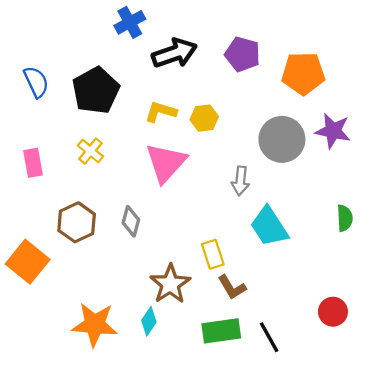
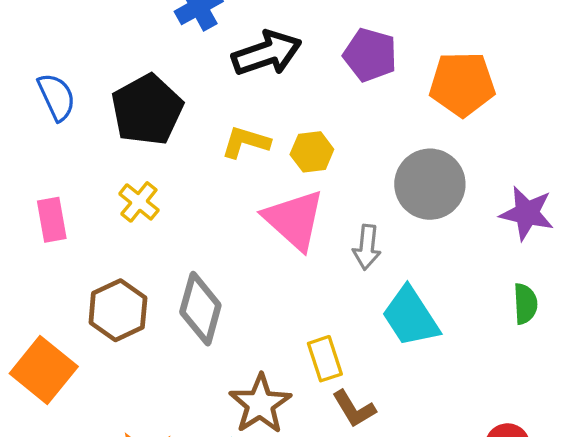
purple star: (333, 131) -> (527, 213), moved
pink triangle: (166, 163) -> (294, 220), moved, turned -30
gray diamond: (131, 221) -> (200, 309), size x1.5

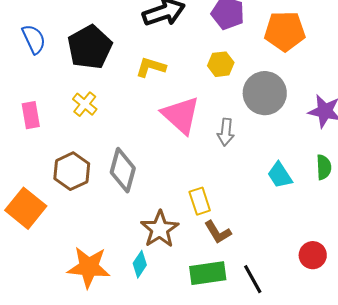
yellow hexagon: (312, 152) -> (221, 64), moved
cyan trapezoid: (411, 317) -> (280, 175), moved, size x0.7

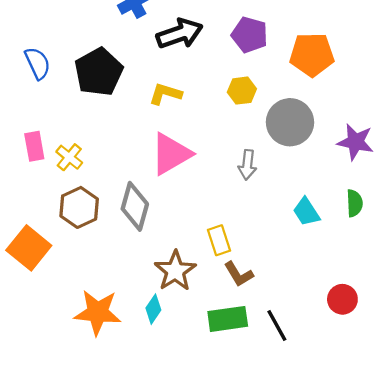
yellow cross: (85, 104) -> (69, 157), moved
pink triangle: (181, 115) -> (171, 154), moved, turned 48

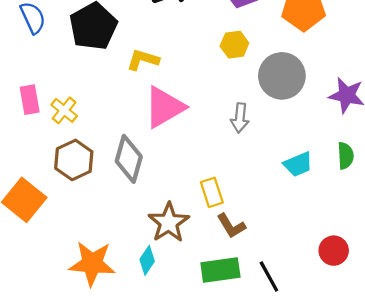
yellow L-shape: (165, 94) -> (143, 60), moved
cyan trapezoid: (306, 212) -> (298, 164), turned -80

